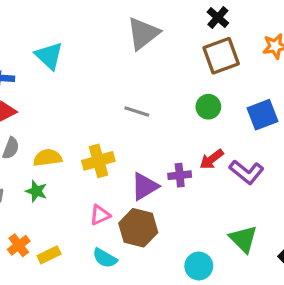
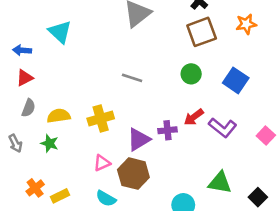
blue square: (263, 115) -> (236, 80), turned -35
green triangle: (243, 239) -> (220, 183), turned -35

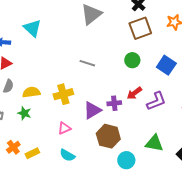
purple L-shape: (223, 128) -> (156, 101), turned -60
brown hexagon: (133, 174) -> (108, 136), moved

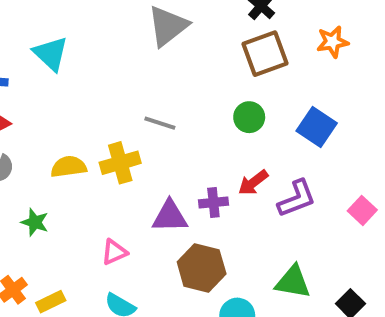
yellow semicircle: (31, 92) -> (69, 167), moved
yellow cross: (63, 94) -> (120, 163), moved
purple triangle: (92, 110) -> (170, 216), turned 30

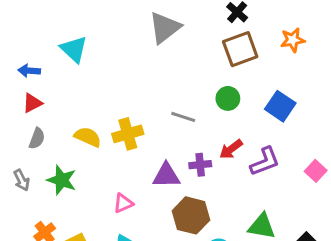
gray line: (160, 123) -> (183, 117), moved
yellow semicircle: (69, 167) -> (88, 137), turned 32
green star: (35, 222) -> (62, 180), size x1.4

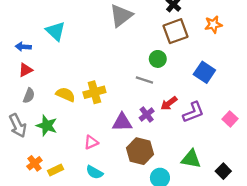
green circle: (228, 98) -> (158, 59), moved
gray line: (183, 117) -> (144, 80), moved
purple cross: (200, 165) -> (147, 114), turned -32
gray arrow: (22, 180) -> (18, 126), size x1.5

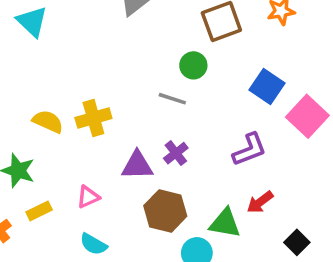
red arrow: (169, 103) -> (260, 202), moved
pink square: (230, 119) -> (307, 116), moved, size x1.6
green triangle: (191, 159) -> (225, 223), moved
yellow rectangle: (56, 170) -> (39, 211), moved

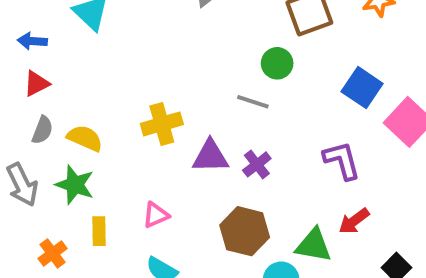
yellow semicircle: (48, 121) -> (85, 138), moved
purple L-shape: (249, 150) -> (342, 160), turned -84
purple triangle: (137, 165) -> (210, 156), moved
yellow rectangle: (39, 211) -> (99, 231), turned -65

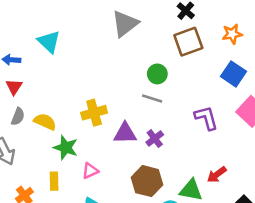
green circle: (277, 63) -> (157, 74), moved
red triangle: (36, 84) -> (14, 87), turned -30
blue square: (362, 88) -> (233, 74), moved
purple L-shape: (342, 160) -> (206, 118), moved
green star: (75, 185) -> (66, 148), moved

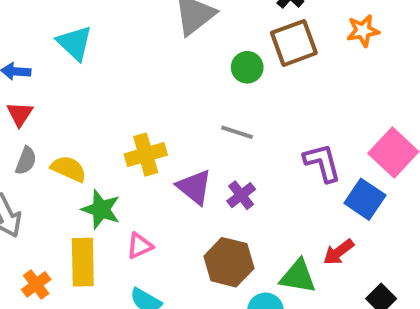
green circle: (157, 74) -> (247, 67), moved
blue square: (233, 74) -> (365, 199), moved
purple triangle: (125, 133) -> (194, 187), turned 40
yellow rectangle: (54, 181) -> (83, 262), size x1.6

